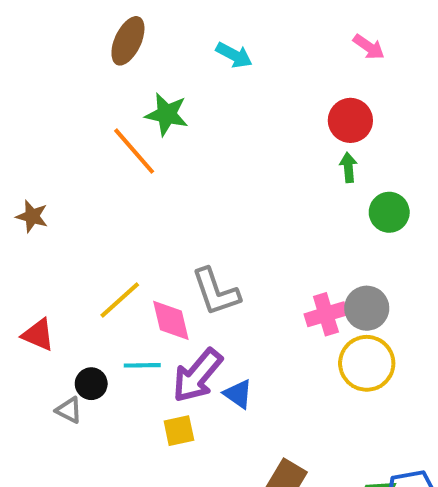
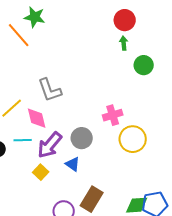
gray L-shape: (216, 292) -> (50, 90), moved
gray circle: (367, 308) -> (82, 138), moved
blue triangle: (238, 394) -> (73, 164), moved
yellow square: (179, 431) -> (41, 172), turned -35

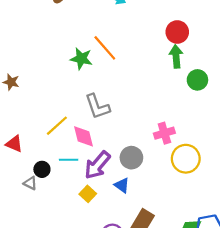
green star: (35, 17) -> (81, 59), moved
orange line: (19, 35) -> (105, 48), moved
green arrow: (124, 43) -> (176, 56), size x1.5

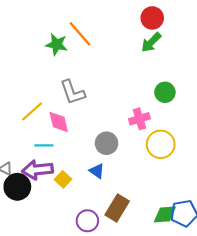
green arrow: (176, 56) -> (151, 42), turned -130
green circle: (197, 80) -> (165, 92), moved
purple arrow: (97, 165) -> (37, 170), moved, turned 44
black circle: (42, 169) -> (17, 187), moved, size x1.6

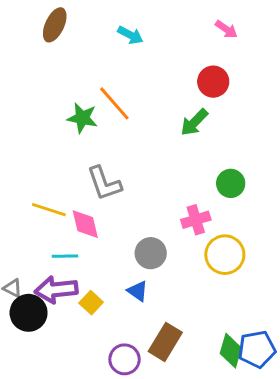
green arrow: (151, 42) -> (194, 122), moved
yellow line: (32, 111) -> (49, 210), turned 60
green diamond: (165, 214) -> (231, 351), turned -70

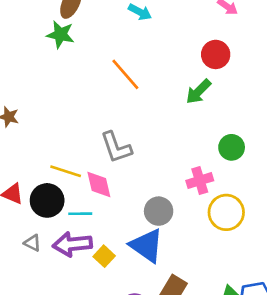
green star: (82, 118) -> (60, 35), moved
blue triangle: (138, 291) -> (147, 246), size x1.8
black circle: (29, 313) -> (47, 200), moved

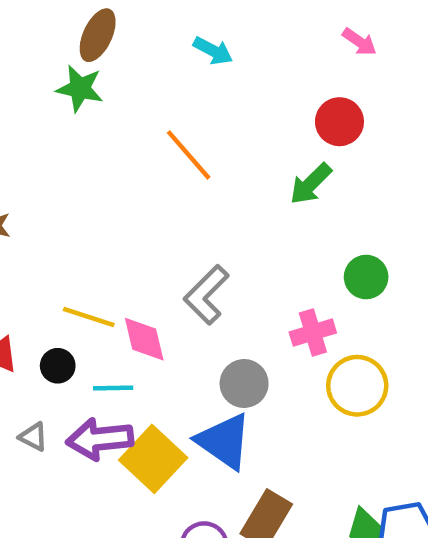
gray L-shape: (116, 147) -> (206, 295), moved, turned 64
black circle: (47, 200) -> (58, 366), size x0.6
yellow square: (104, 256) -> (153, 459), size x1.8

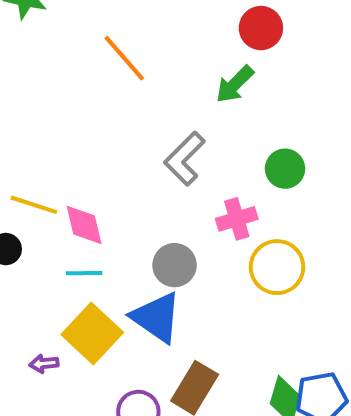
gray L-shape: (206, 295) -> (185, 159), moved
cyan line: (113, 388) -> (84, 273), moved
purple arrow: (100, 439) -> (44, 364), moved, size x0.5

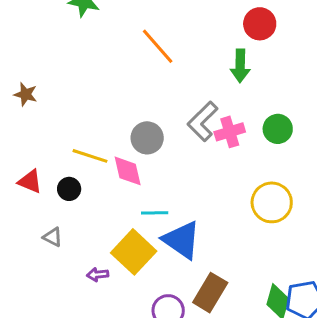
green arrow: (235, 84) -> (240, 66), turned -44
pink cross: (237, 219) -> (230, 132), moved
gray circle: (175, 265) -> (147, 138), moved
cyan line: (84, 273) -> (155, 213), moved

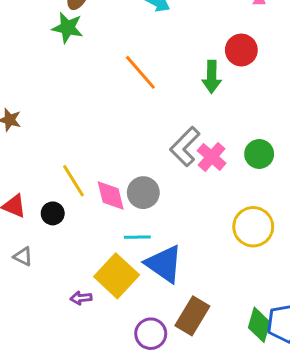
green arrow: (240, 66) -> (212, 77), moved
pink cross: (230, 132) -> (212, 157), turned -32
gray circle: (147, 138) -> (143, 193), moved
yellow line: (90, 156) -> (73, 181), turned 40
gray triangle: (53, 237) -> (23, 256), moved

